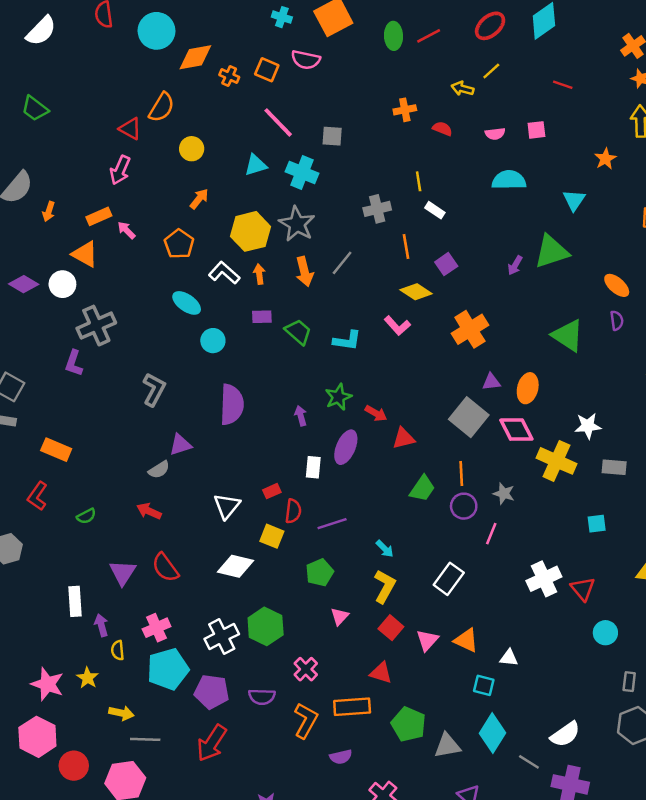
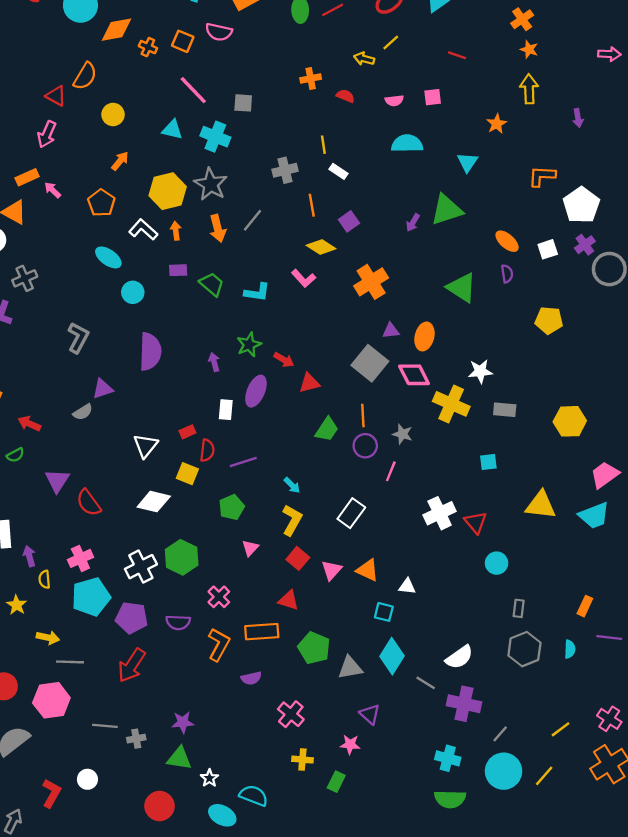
cyan triangle: (256, 165) -> (172, 130), turned 30
gray cross: (96, 326) -> (25, 278), size x0.7
red arrow: (149, 511) -> (29, 424), moved
purple triangle: (123, 573) -> (57, 481), moved

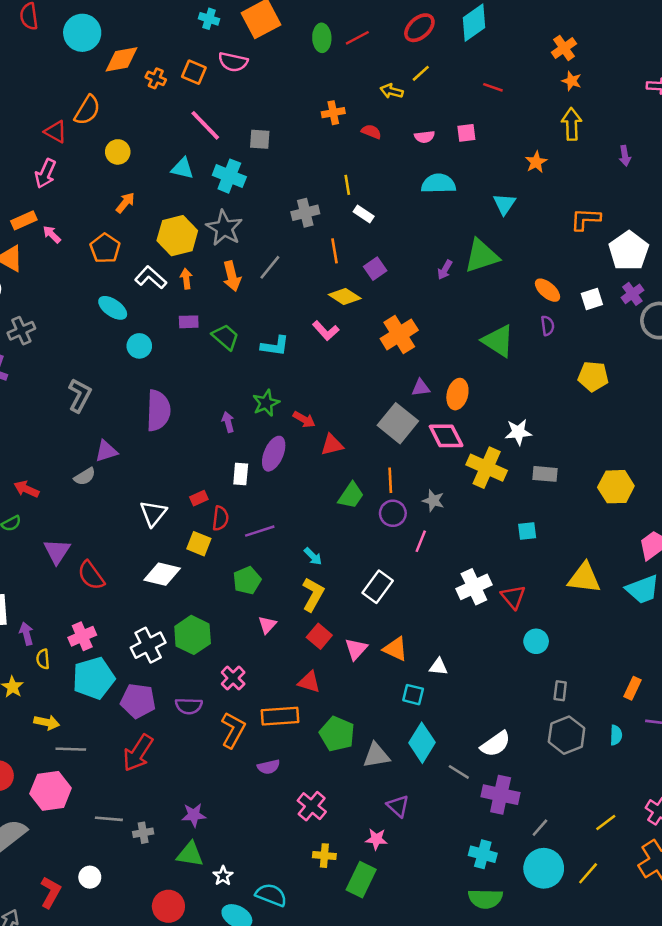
green rectangle: (336, 782) -> (361, 880), size x1.5

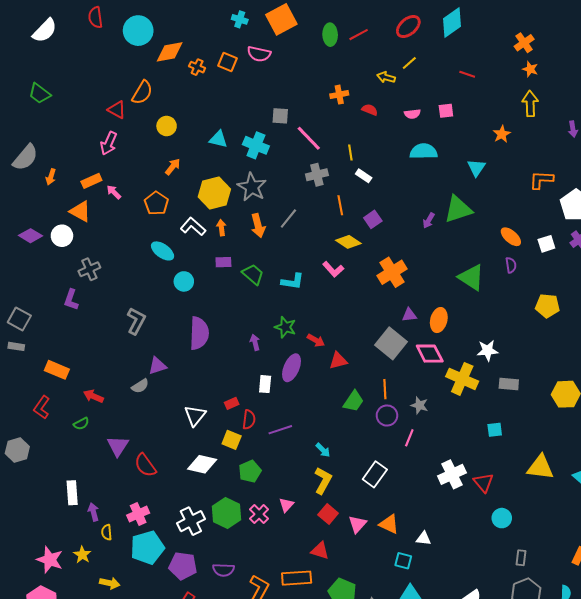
pink line: (205, 125) -> (309, 138), moved
green star: (266, 403) -> (285, 327), turned -30
green pentagon: (247, 580) -> (250, 471), moved
pink cross: (233, 678) -> (259, 514), moved

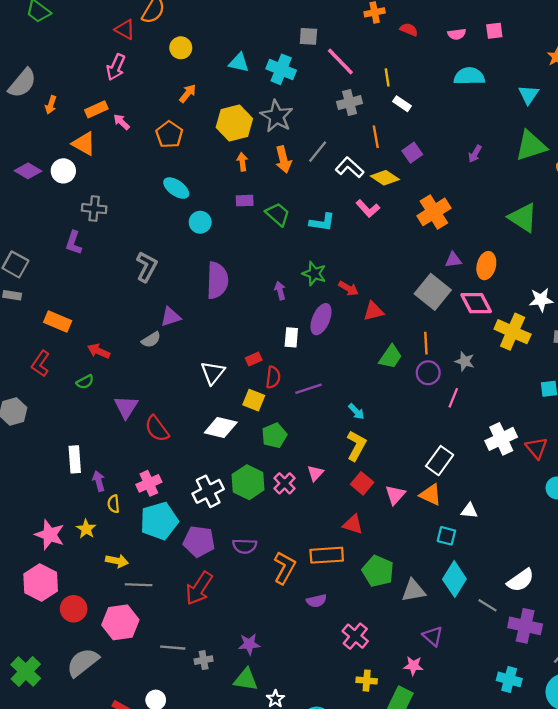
green triangle: (458, 209) -> (531, 146), moved
white L-shape: (193, 227) -> (350, 168), moved
gray cross: (89, 269) -> (94, 209), turned 30
white rectangle: (375, 474) -> (440, 461), moved

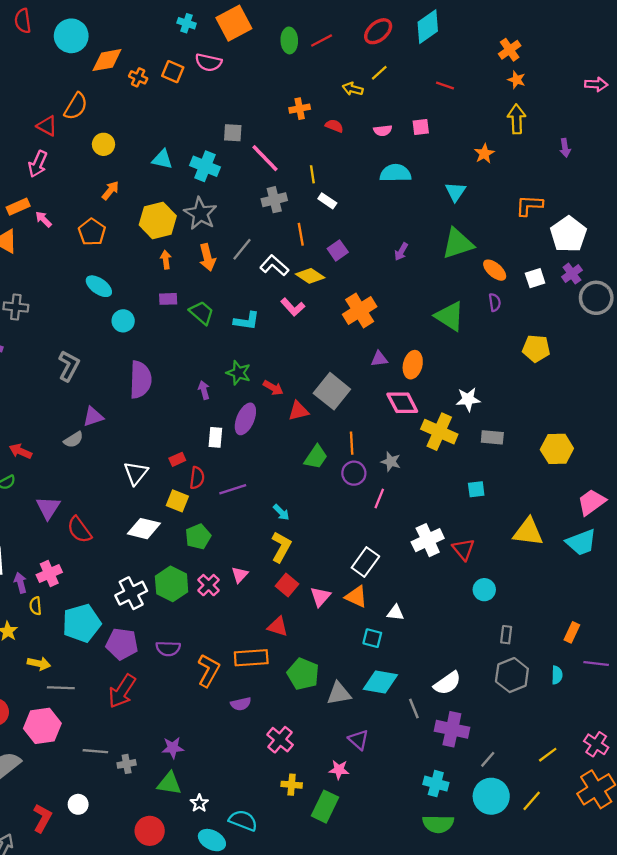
gray square: (433, 292) -> (332, 391), moved
pink cross: (149, 483) -> (49, 574), moved
cyan diamond: (454, 579) -> (380, 682), turned 68
gray line: (487, 605) -> (414, 709), turned 36

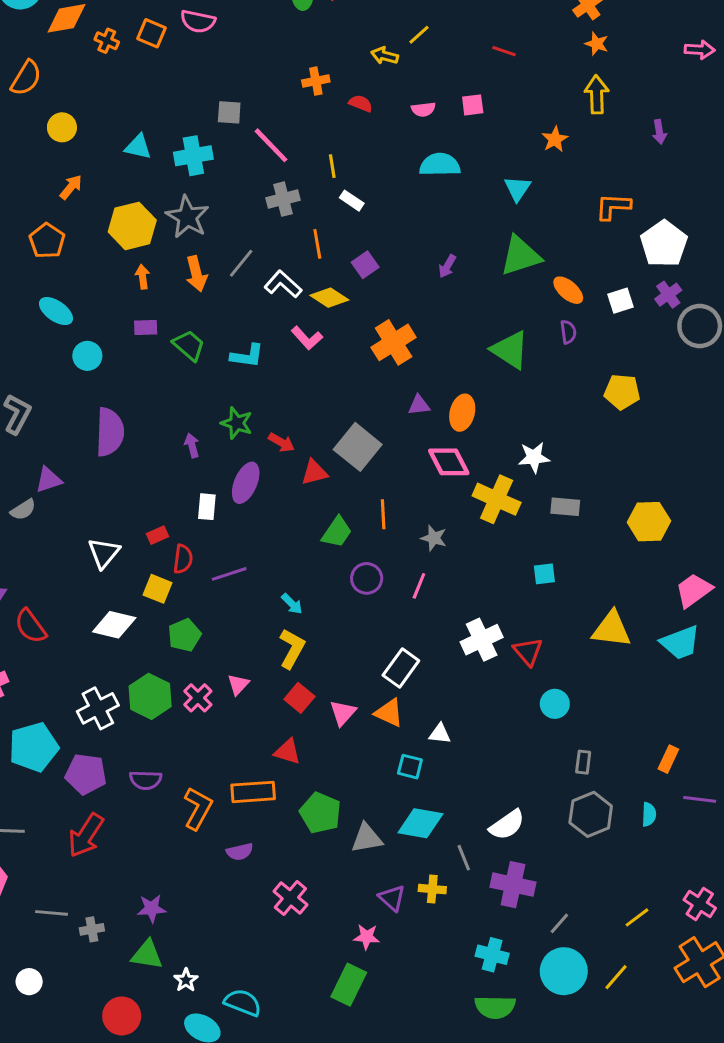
cyan cross: (205, 166) -> (193, 156), turned -32
purple circle: (354, 473) -> (367, 578), moved
yellow cross: (292, 785) -> (432, 889), moved

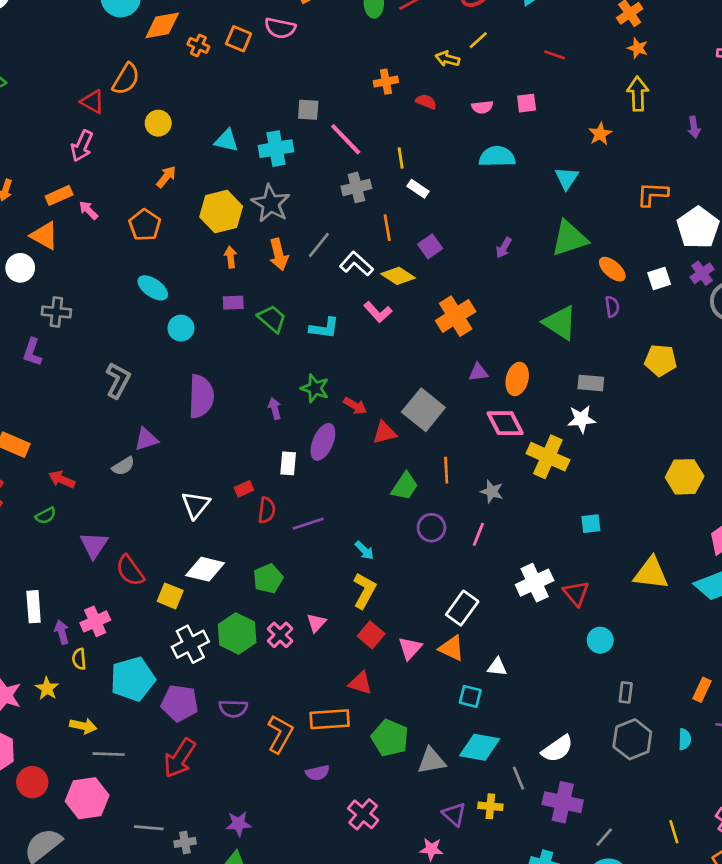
gray rectangle: (565, 507) -> (591, 383), moved
yellow square: (158, 589) -> (170, 596), moved
yellow line: (637, 917) -> (674, 832), turned -70

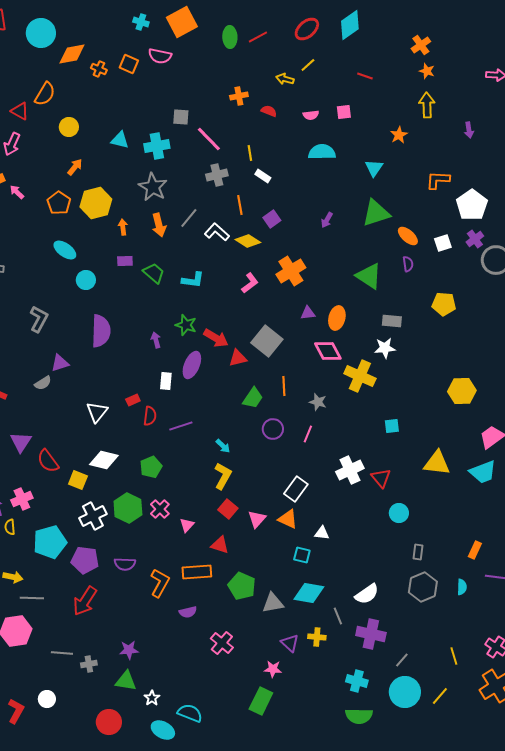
yellow hexagon: (221, 212) -> (96, 203), moved
pink L-shape: (378, 312) -> (250, 283), moved, turned -85
red arrow: (355, 406) -> (216, 338), size x1.4
pink triangle: (316, 623) -> (187, 525), moved

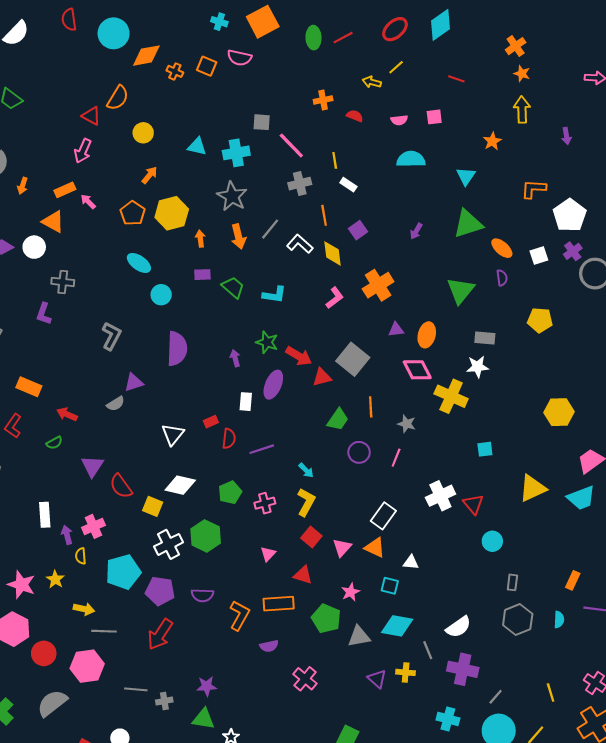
yellow diamond: (248, 241) -> (333, 253), turned 50
green triangle: (369, 276) -> (461, 290), turned 36
yellow triangle: (437, 463) -> (533, 488), turned -32
pink cross: (160, 509) -> (265, 503), moved, turned 30
pink star: (273, 669) -> (351, 592), moved, turned -30

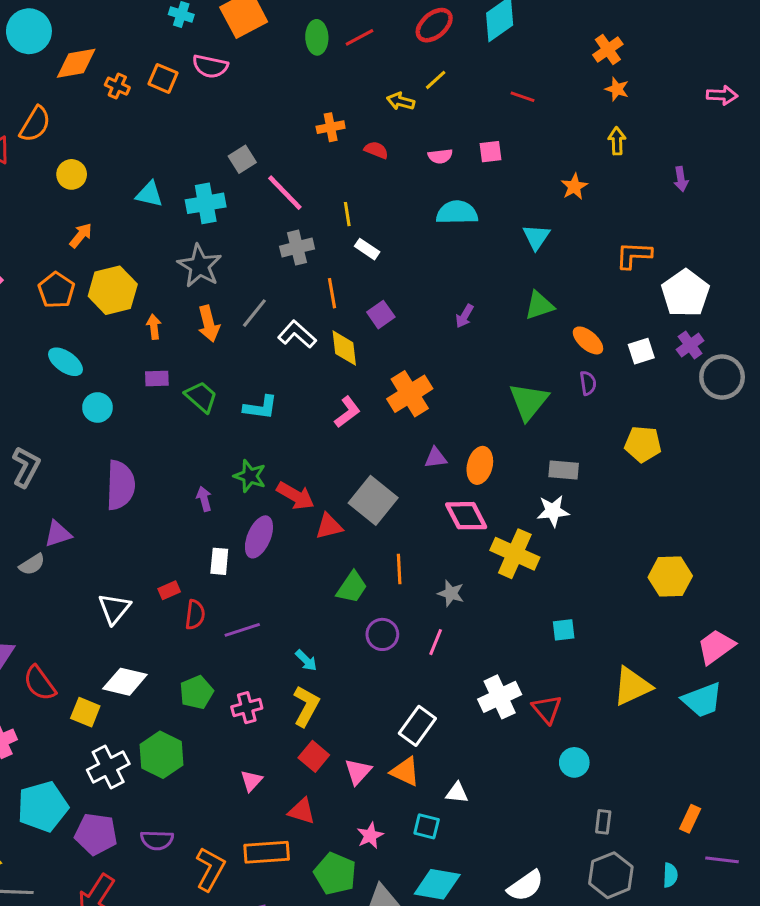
yellow arrow: (522, 110) -> (617, 141), size x0.7
gray square: (262, 122) -> (242, 159), turned -36
green triangle: (468, 224) -> (539, 305), size x0.7

